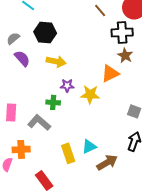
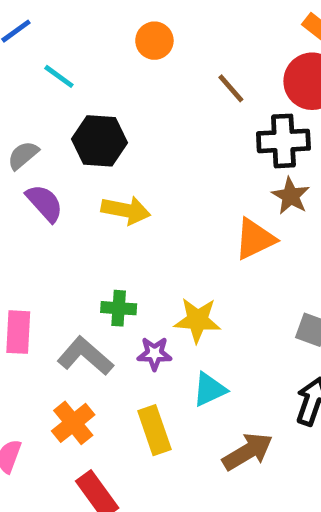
purple star: (67, 85) -> (154, 354), moved
yellow star: (90, 94) -> (197, 320), moved
cyan triangle: (89, 146) -> (209, 389), moved
orange cross: (21, 149) -> (73, 423), moved, turned -36

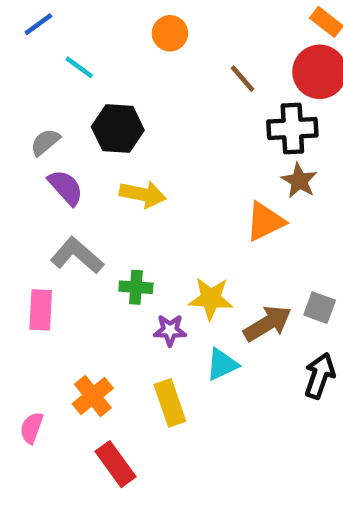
gray L-shape: (85, 356) -> (77, 255), moved
brown arrow: (248, 452) -> (267, 323), moved

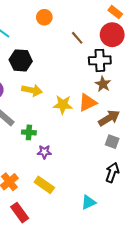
yellow star: (211, 299) -> (63, 105), moved
brown arrow: (267, 323) -> (109, 118), moved
cyan triangle: (222, 364) -> (89, 202), moved
yellow rectangle: (170, 403) -> (44, 185), turned -36

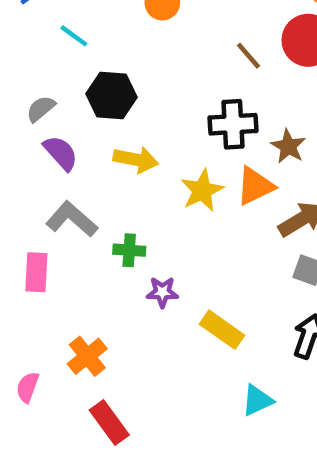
brown line: (77, 38) -> (249, 56), moved
black cross: (100, 60) -> (233, 124), moved
yellow star: (63, 105) -> (202, 191), turned -30
yellow rectangle: (44, 185) -> (222, 330), moved

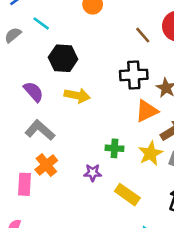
gray semicircle: (41, 109) -> (13, 35), moved
yellow star: (202, 191) -> (151, 153), moved
green cross: (129, 250) -> (114, 148), moved
pink rectangle: (36, 272) -> (24, 184), moved
orange cross: (87, 356) -> (46, 165), moved

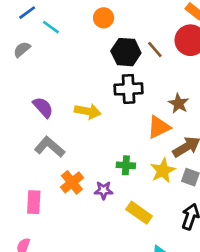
cyan line: (41, 23) -> (51, 27), moved
black hexagon: (63, 58) -> (126, 52), moved
black cross: (134, 75) -> (129, 89), moved
orange cross: (46, 165) -> (72, 182), moved

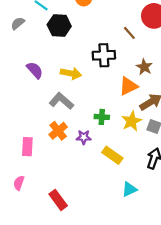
brown line: (155, 49) -> (129, 33), moved
black hexagon: (126, 52) -> (59, 25), moved
gray L-shape: (50, 147) -> (61, 101), moved

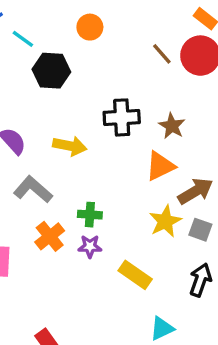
brown line: (129, 33) -> (162, 54), moved
brown star: (144, 67) -> (172, 126), moved
gray L-shape: (61, 101) -> (33, 189), moved
green cross: (102, 117) -> (90, 215), moved

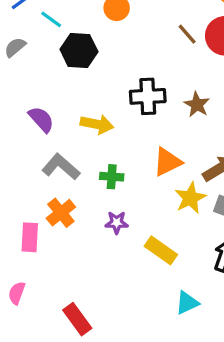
orange triangle: (160, 166) -> (167, 162), moved
green cross: (90, 215) -> (112, 177), moved
orange cross: (50, 236) -> (61, 213), moved

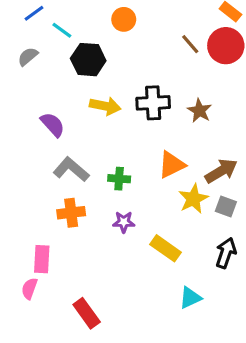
yellow arrow: (97, 124) -> (105, 106), moved
orange cross: (61, 213) -> (71, 213), turned 32
pink rectangle: (30, 237) -> (42, 259), moved

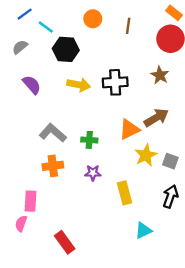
brown line: (190, 44) -> (128, 26), moved, turned 49
brown star: (200, 111) -> (160, 75), moved
purple semicircle: (53, 125) -> (32, 85), moved
brown arrow: (221, 171) -> (156, 118), moved
yellow rectangle: (165, 248) -> (125, 193), turned 40

